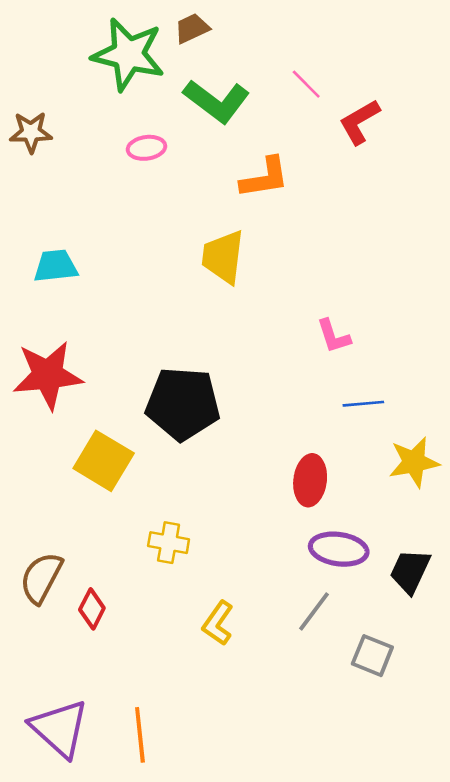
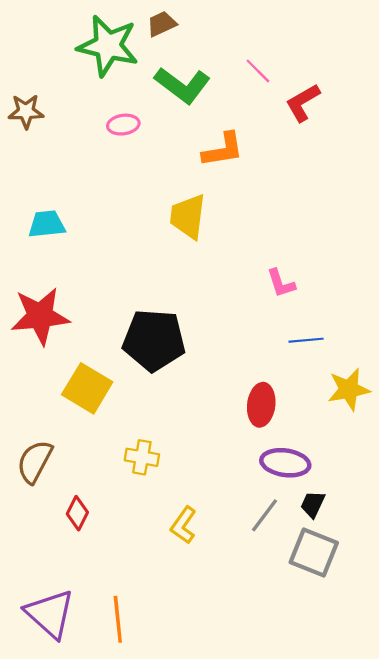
black trapezoid: (410, 571) -> (313, 504), moved, size x0.7
brown semicircle: (41, 578) -> (35, 462), moved
gray square: (372, 656) -> (314, 553), size x1.4

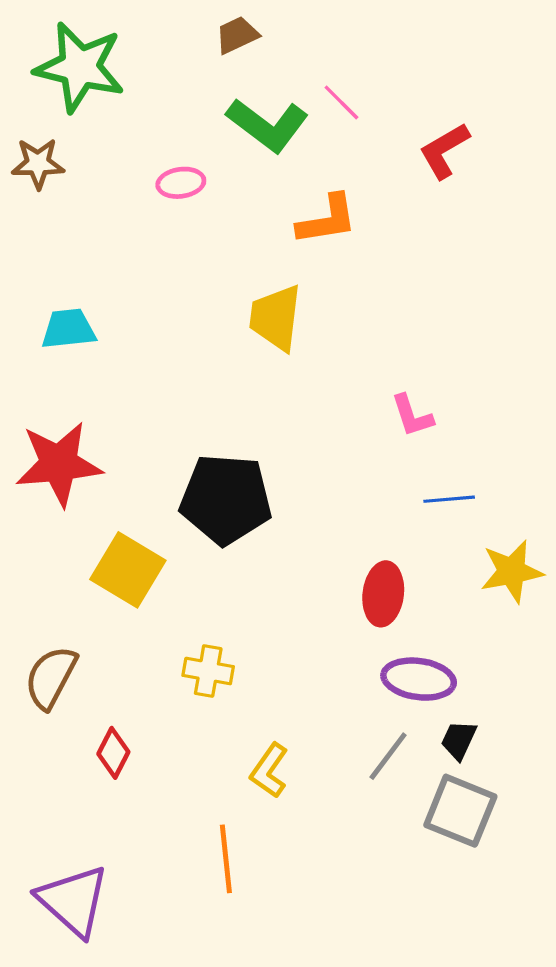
green star: (108, 46) -> (80, 67), moved
pink line: (258, 71) -> (341, 102), moved
orange line: (118, 619) -> (226, 859), moved

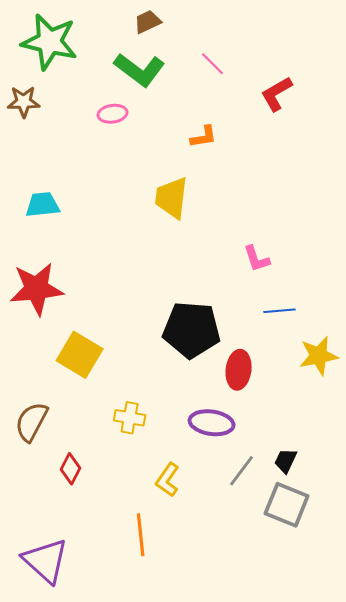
green L-shape: (268, 125) -> (140, 70), moved
orange L-shape: (327, 220) -> (204, 137), size x0.7
black pentagon: (226, 499) -> (192, 330), moved
purple ellipse: (419, 679) -> (212, 423), moved

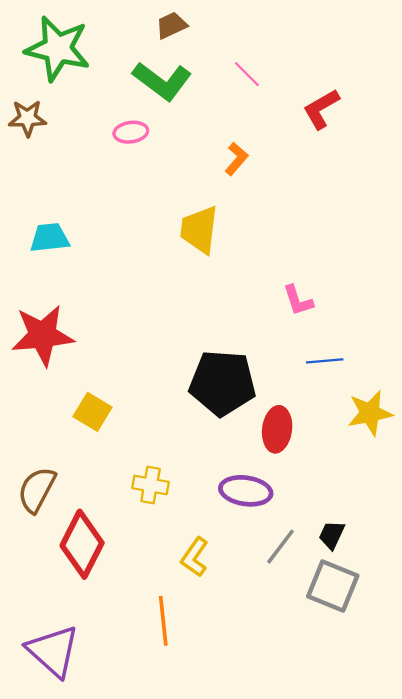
orange L-shape: (204, 137) -> (236, 159), turned -40
yellow square: (80, 355) -> (92, 412), size x0.7
red diamond: (71, 469) -> (82, 544), size x1.8

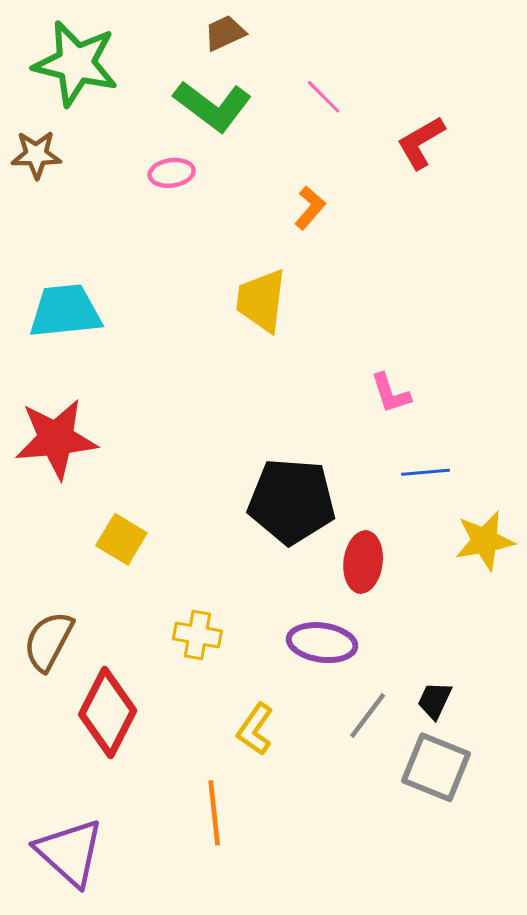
cyan trapezoid: (50, 238) -> (65, 311), size x1.4

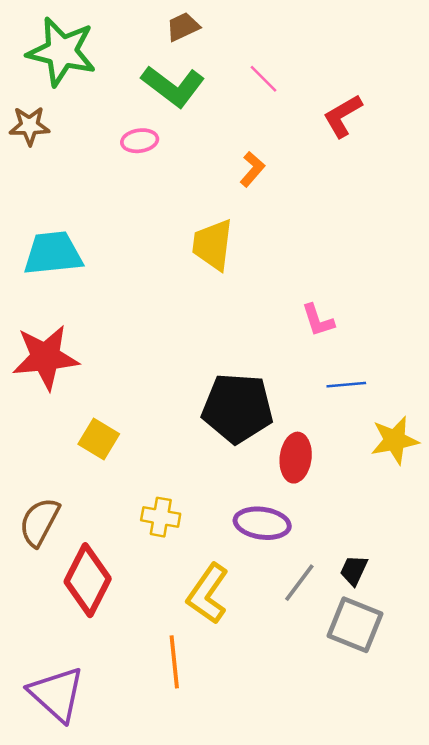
yellow L-shape: (255, 729) -> (208, 594), size x1.4

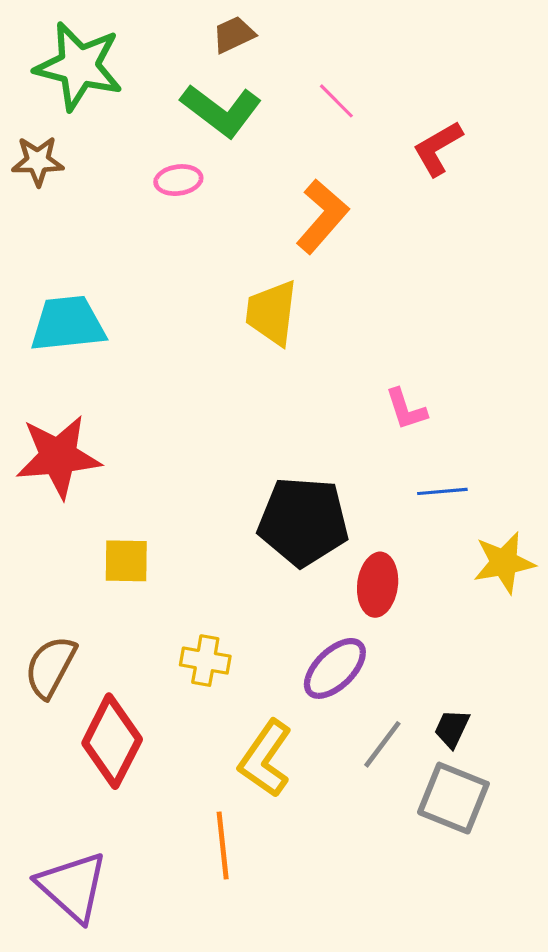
orange L-shape: (252, 169) -> (322, 216), size x1.6
yellow square: (99, 439) -> (126, 561), turned -30
purple ellipse: (262, 523) -> (335, 668), turned -52

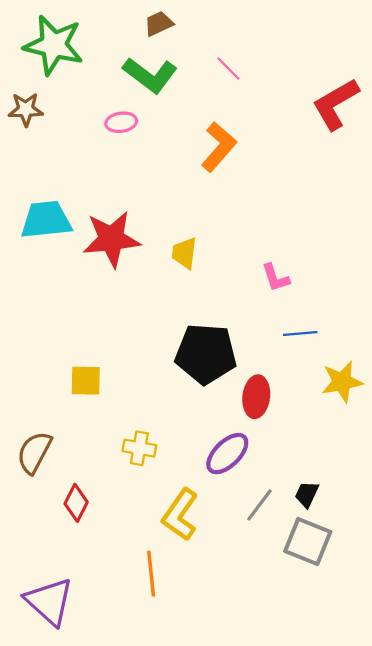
red L-shape: (438, 148) -> (336, 104), moved, size x1.4
yellow trapezoid: (272, 313) -> (184, 253), moved, size x0.7
red star: (58, 457) -> (112, 239), moved
red diamond: (112, 741) -> (76, 503), size x0.6

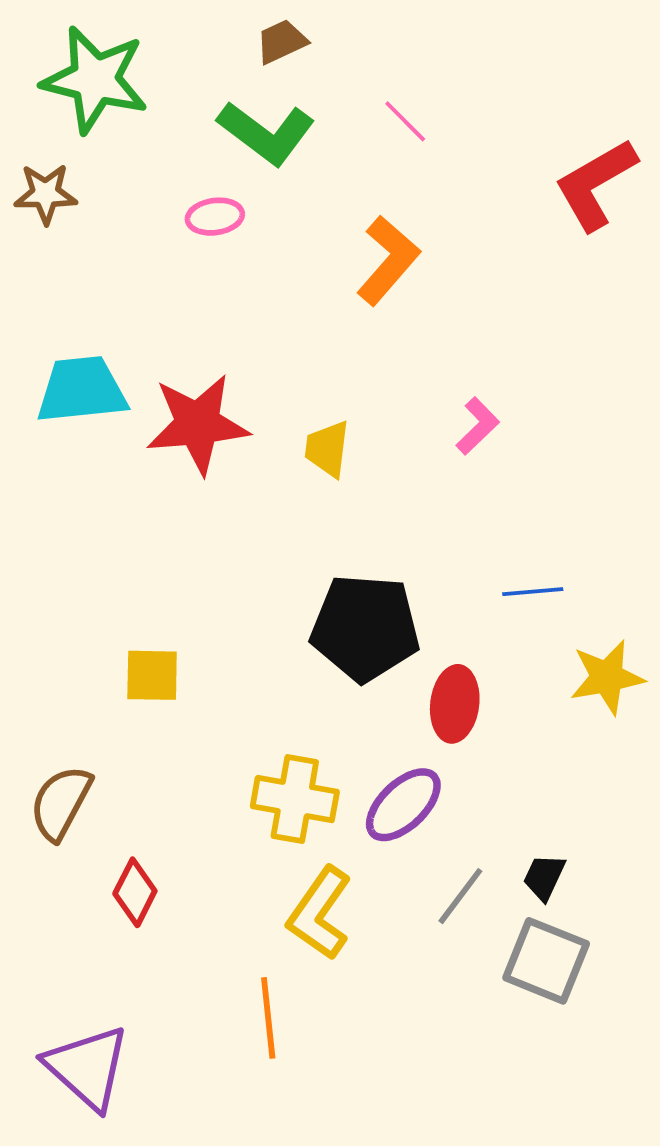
pink L-shape: (276, 278) -> (478, 426), moved, turned -116
yellow cross: (139, 448) -> (295, 799), moved, size x1.4

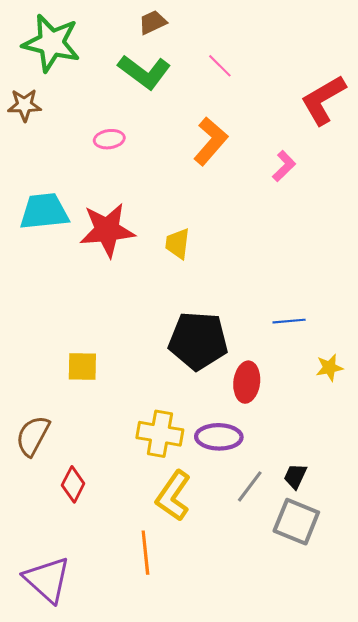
pink ellipse: (215, 217) -> (109, 139), moved
pink L-shape: (478, 426) -> (284, 166), moved
yellow star: (607, 677) -> (329, 368), size x0.7
purple ellipse: (403, 805) -> (219, 437), turned 45

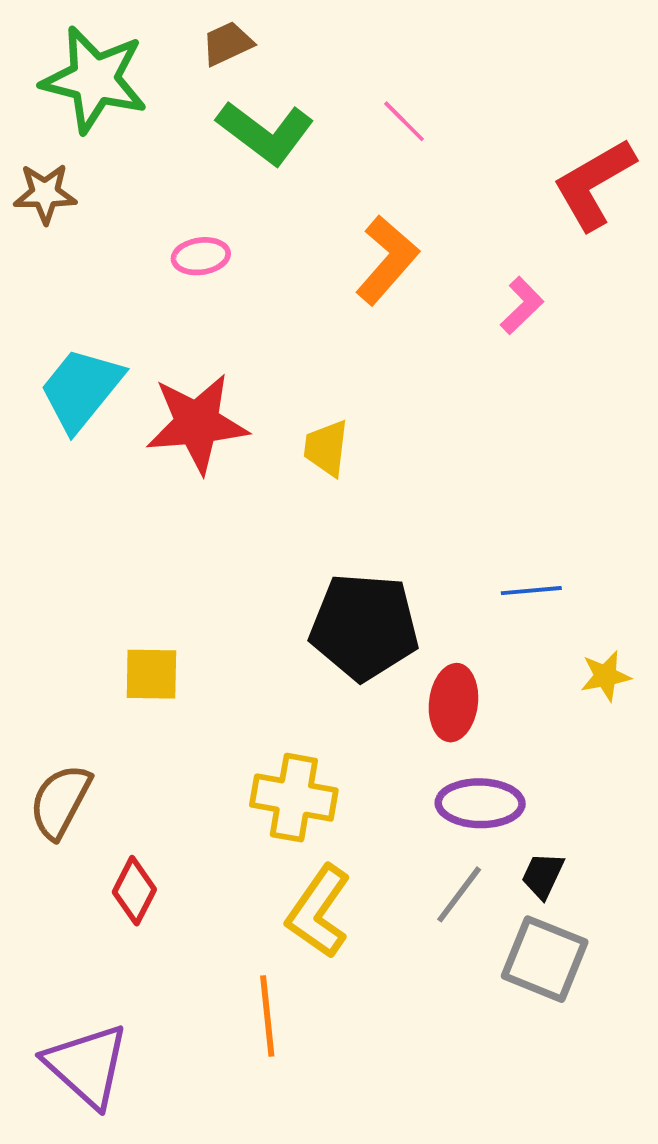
brown trapezoid: (153, 22) -> (227, 43), moved
cyan trapezoid: (44, 212) -> (81, 389), turned -45
purple ellipse: (219, 437) -> (480, 803), moved

